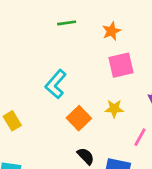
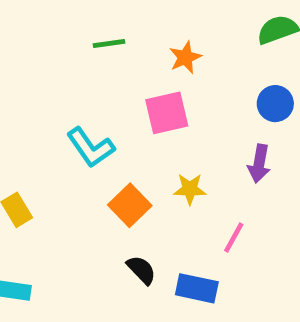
pink square: (121, 65) -> (167, 113), moved
cyan L-shape: (56, 84) -> (91, 147), turned -76

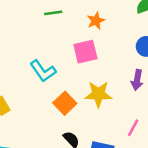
yellow star: (190, 189) -> (98, 94), size x1.5
pink line: (234, 238) -> (133, 128), moved

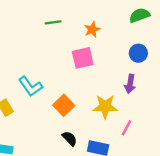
cyan L-shape: (43, 71) -> (31, 86), moved
yellow star: (98, 94) -> (105, 107), moved

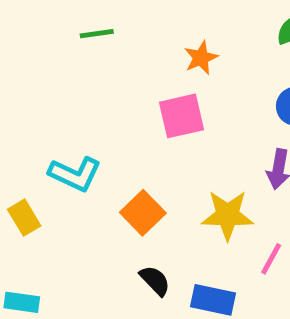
green line: (53, 22) -> (97, 34), moved
cyan L-shape: (31, 86) -> (75, 174), turned -30

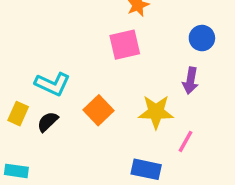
yellow rectangle: (24, 218) -> (18, 114), turned 55
black semicircle: (155, 281) -> (48, 122), moved, turned -90

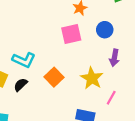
blue circle: (202, 38) -> (105, 30), moved
yellow star: (156, 112) -> (92, 78), turned 30

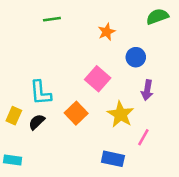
pink square: (71, 34) -> (98, 79), moved, turned -36
cyan L-shape: (24, 60) -> (41, 93), turned 60

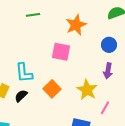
orange star: (107, 32) -> (76, 25), size x1.5
blue circle: (136, 57) -> (109, 45), moved
pink square: (98, 79) -> (61, 52), moved, turned -30

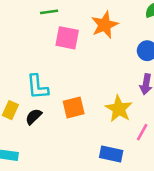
pink square: (61, 52) -> (67, 38), moved
orange square: (52, 89) -> (74, 108), turned 30

